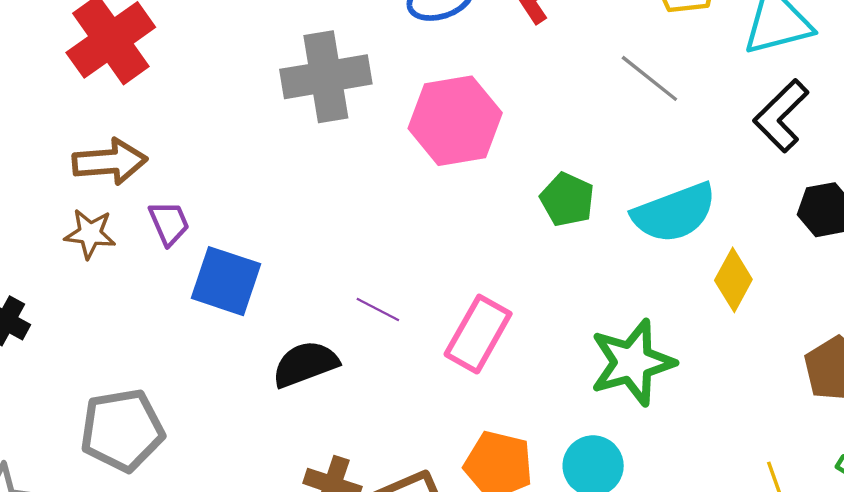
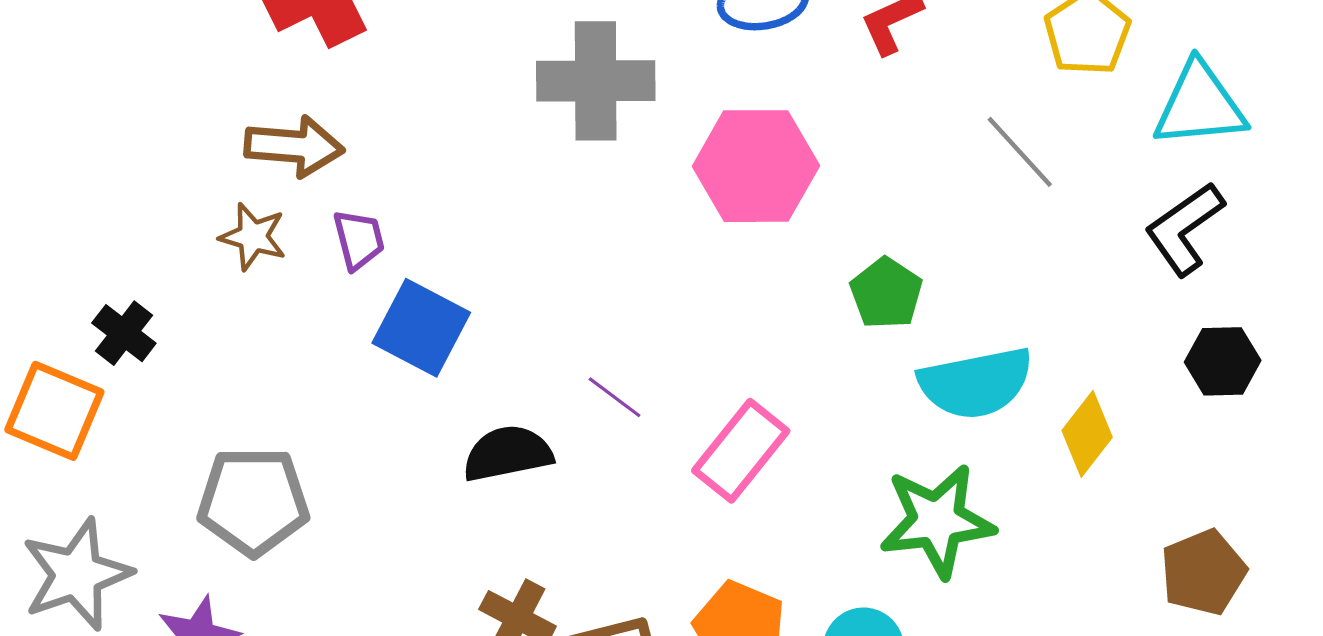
cyan semicircle: (674, 213) -> (976, 383), moved

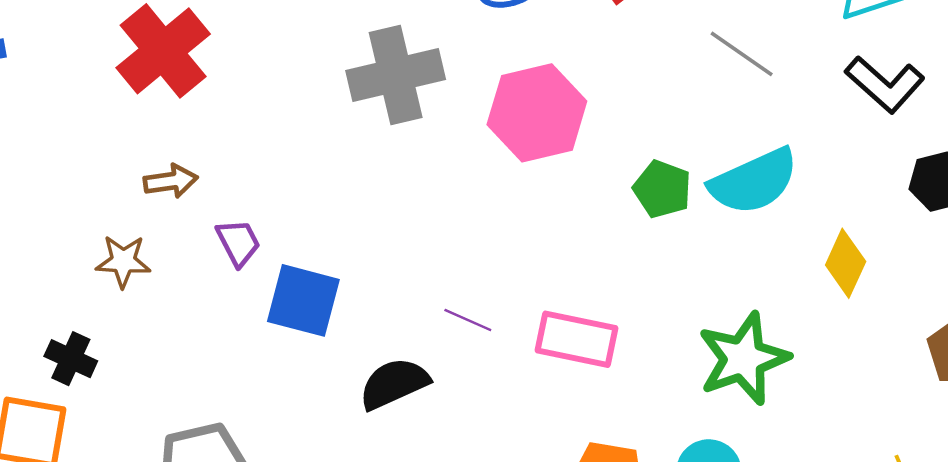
brown arrow: (294, 146) -> (171, 181), size x0.7
black L-shape: (1185, 229) -> (885, 84), turned -90
brown star: (253, 237) -> (123, 261), moved
cyan semicircle: (976, 383) -> (754, 181), moved
pink rectangle: (741, 451) -> (577, 339), turned 76

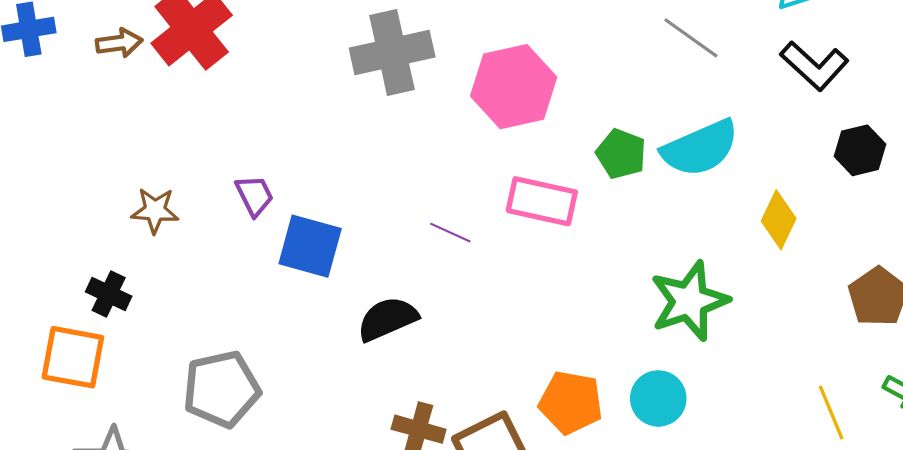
brown arrow: (171, 181) -> (119, 43), moved
purple line: (468, 320) -> (450, 233), moved
pink rectangle: (577, 339) -> (542, 201), moved

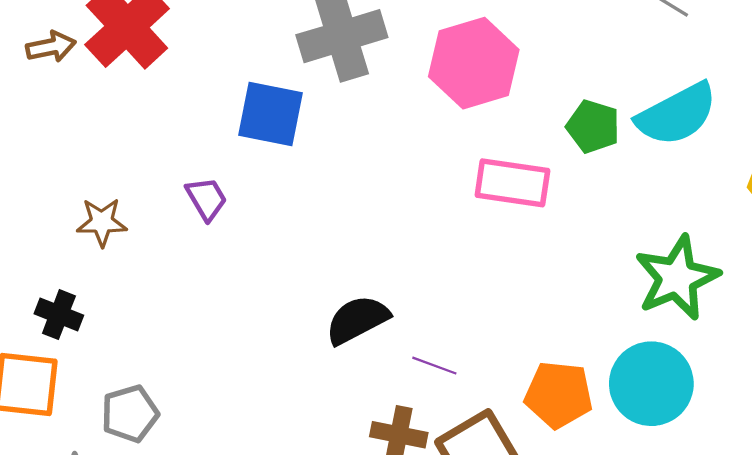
purple line: (450, 233) -> (434, 366), moved
blue square: (310, 246) -> (270, 114), moved
gray pentagon: (222, 389) -> (130, 414), moved, size x0.7
cyan circle: (658, 398) -> (651, 384), size x1.4

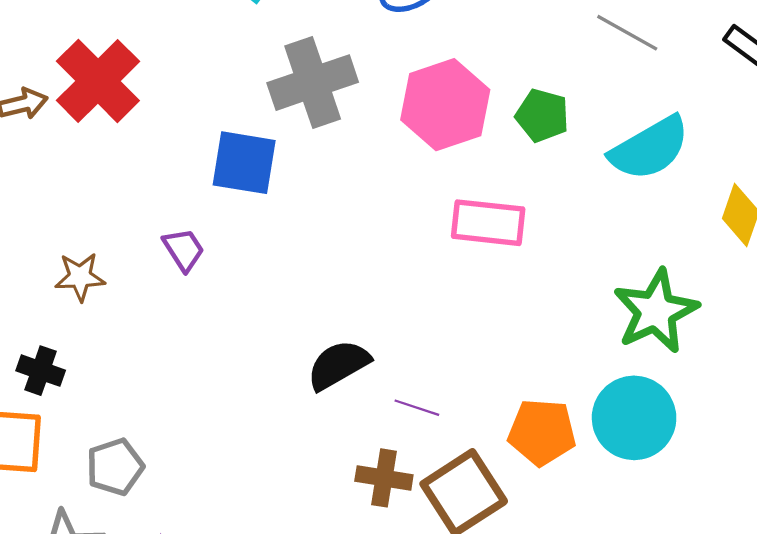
green pentagon: (593, 126) -> (542, 115), moved

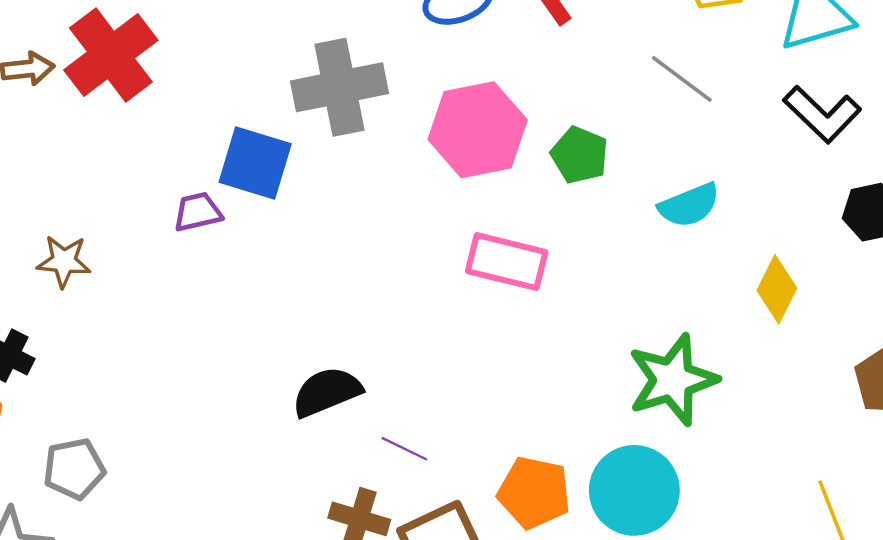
cyan semicircle: (650, 148) -> (689, 205), size x0.7
purple trapezoid: (184, 250) -> (198, 212), moved, turned -78

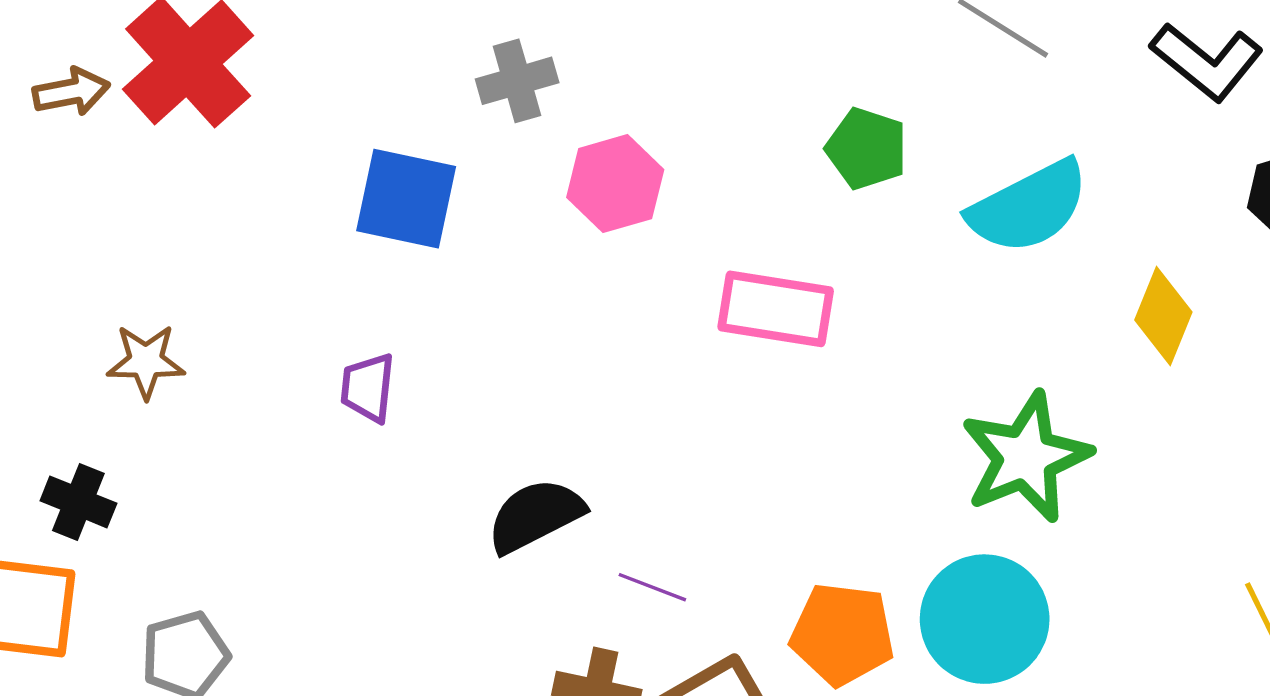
gray cross: (339, 87) -> (517, 81), size x0.6
pink hexagon: (478, 130) -> (615, 184), moved, size x0.7
cyan semicircle: (689, 205) -> (1029, 207), size x1.4
purple trapezoid: (198, 212) -> (368, 388), moved, turned -66

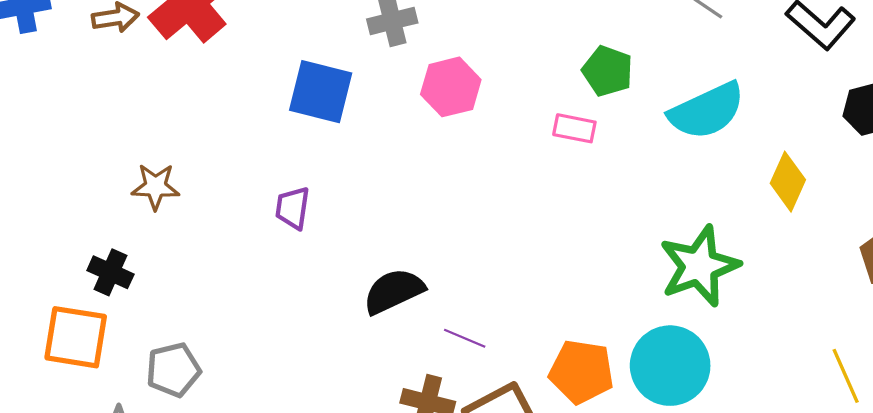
pink rectangle: (776, 309) -> (574, 128), moved, size x0.6

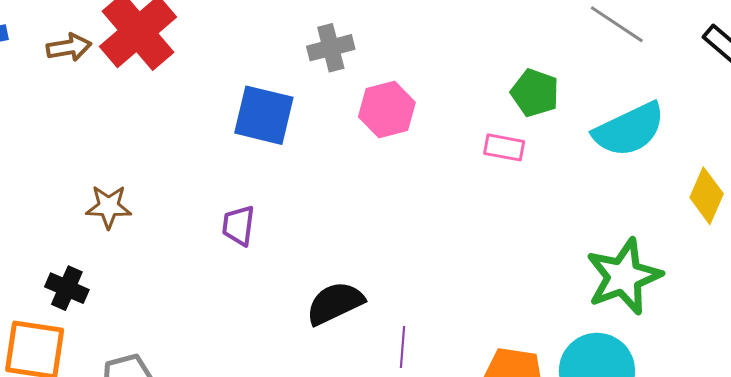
purple line: (465, 338) -> (403, 347), turned 72

